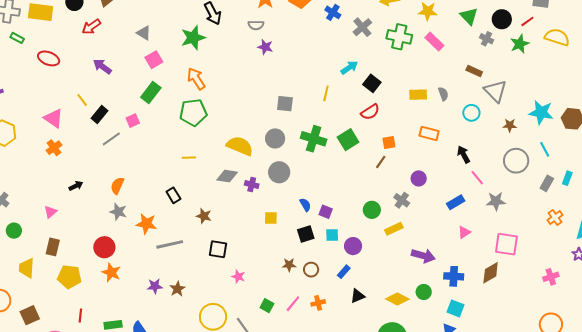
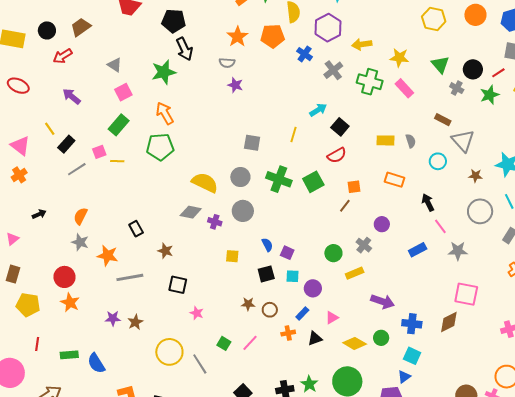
yellow line: (189, 158) -> (117, 161), moved
pink triangle: (464, 232) -> (332, 318), moved
orange cross: (318, 303) -> (288, 333), moved

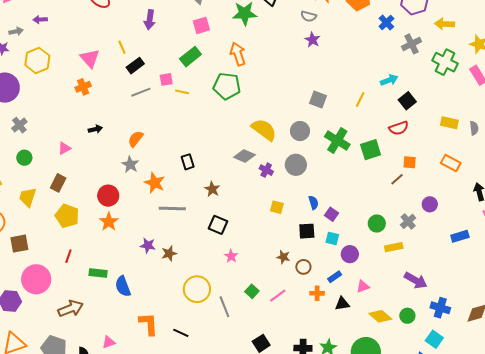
purple arrow: (72, 96) -> (150, 20), turned -132

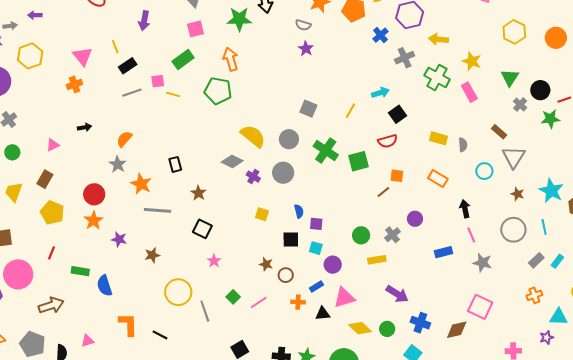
purple square: (331, 214) -> (316, 224), turned -32
purple star: (148, 245) -> (119, 239), moved
pink triangle: (363, 286) -> (344, 298), size x1.6

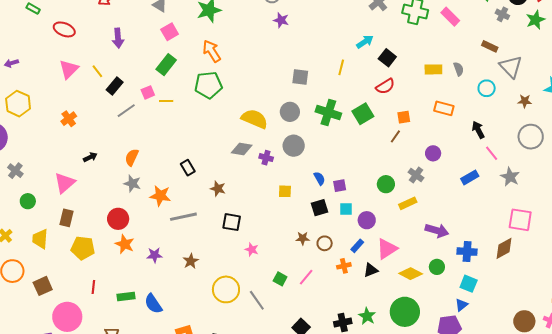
pink triangle: (83, 56) -> (69, 69), moved, turned 40
pink triangle: (53, 145) -> (65, 183), size x1.6
gray star: (482, 263) -> (510, 177), turned 30

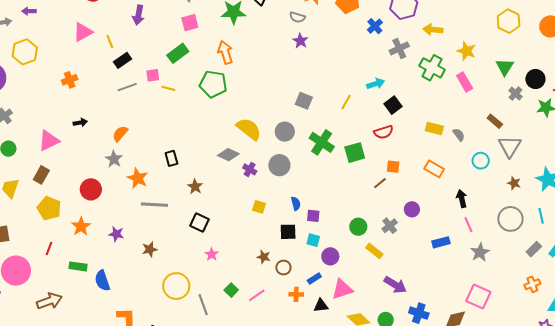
gray semicircle: (459, 69) -> (459, 135), turned -32
yellow rectangle: (408, 203) -> (374, 251), turned 48
orange star: (125, 244) -> (81, 226), moved

